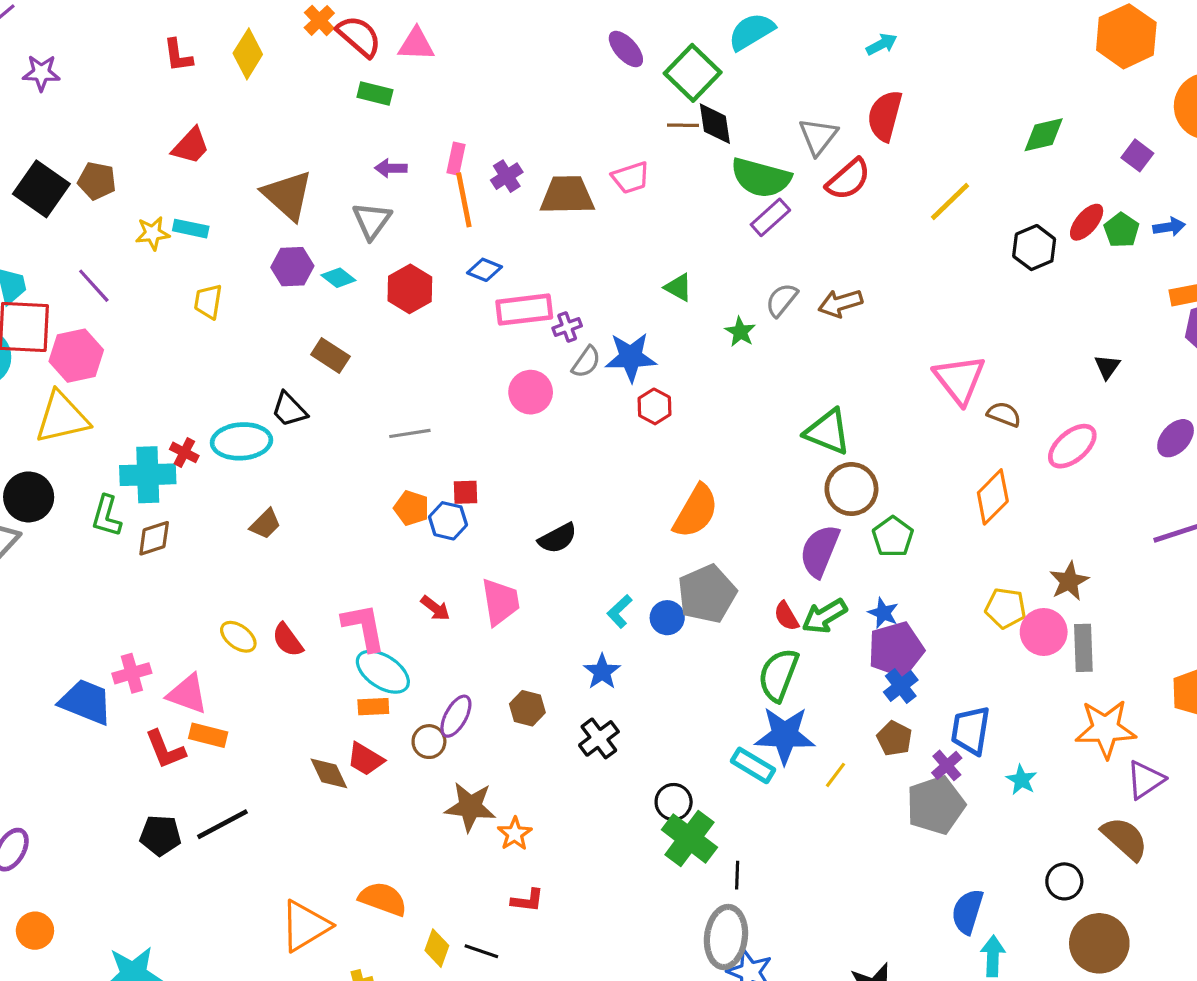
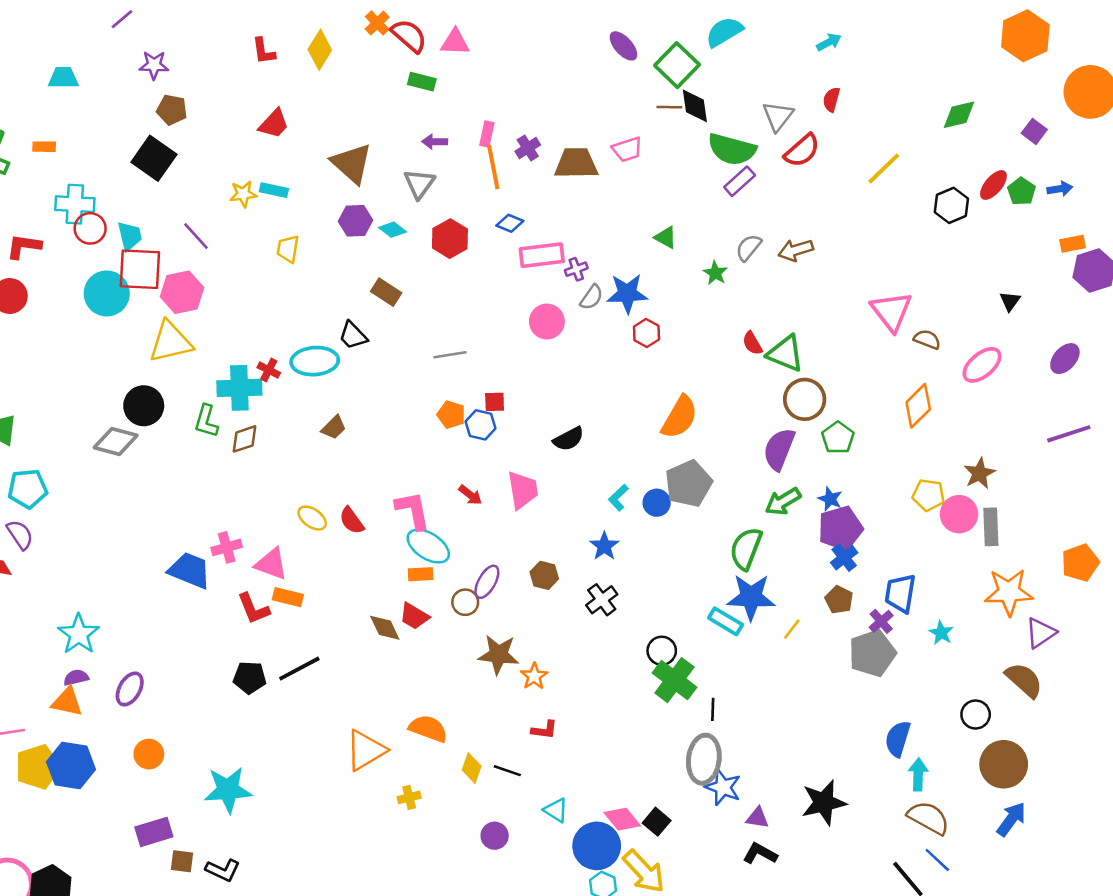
red semicircle: (885, 116) -> (831, 100), size x0.6
brown pentagon: (97, 181) -> (172, 110), moved
red semicircle: (786, 616) -> (752, 343), moved

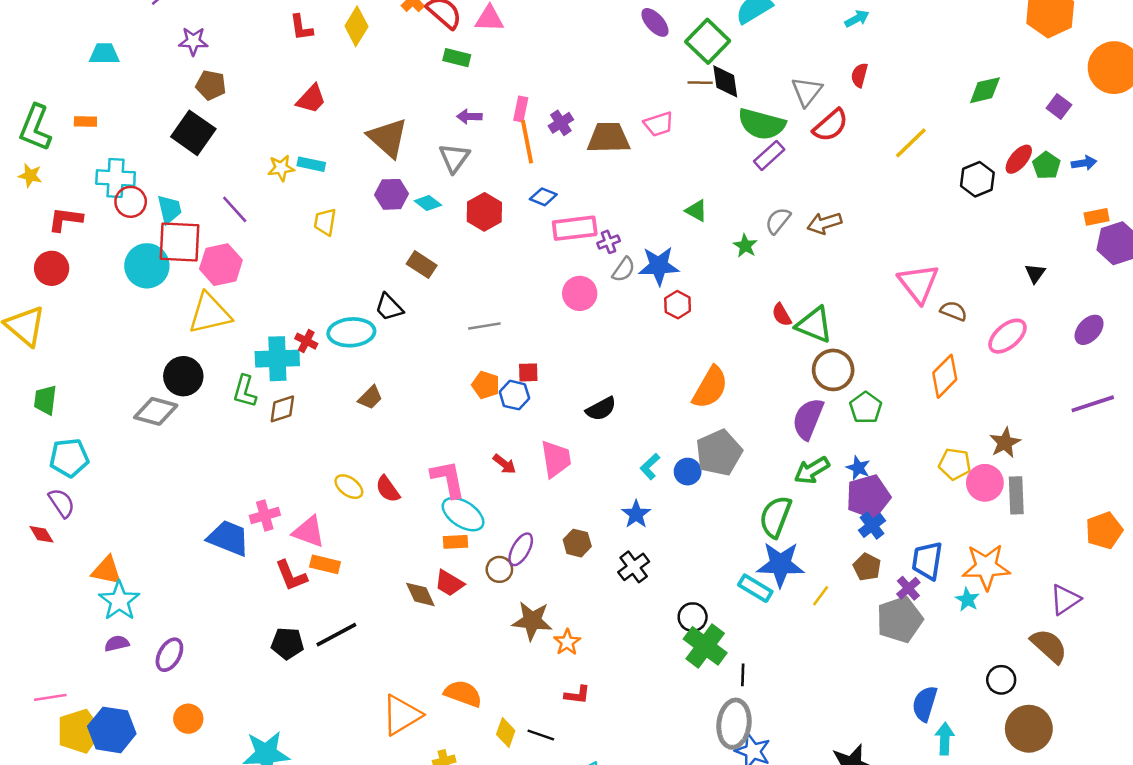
orange star: (1009, 592) -> (986, 567), moved
orange triangle: (67, 702) -> (107, 571), moved

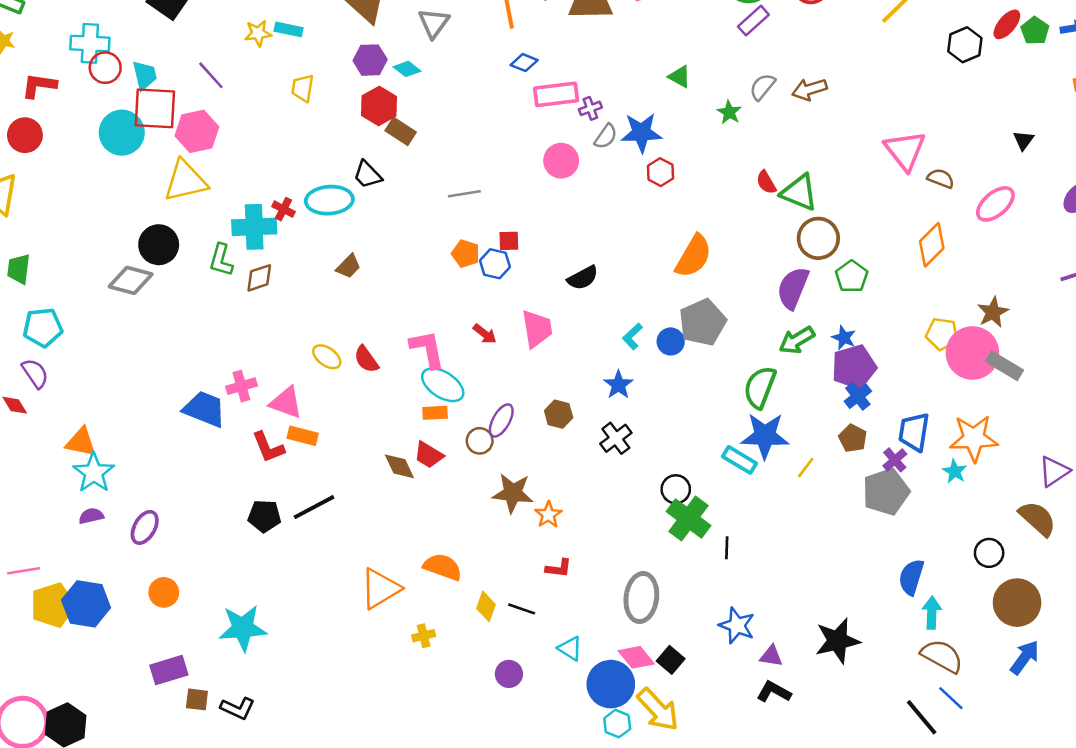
red hexagon: (484, 212) -> (379, 106), moved
pink circle: (985, 483) -> (973, 353), size x1.4
gray rectangle: (1016, 495) -> (1004, 366), turned -57
gray ellipse: (734, 724) -> (641, 597), moved

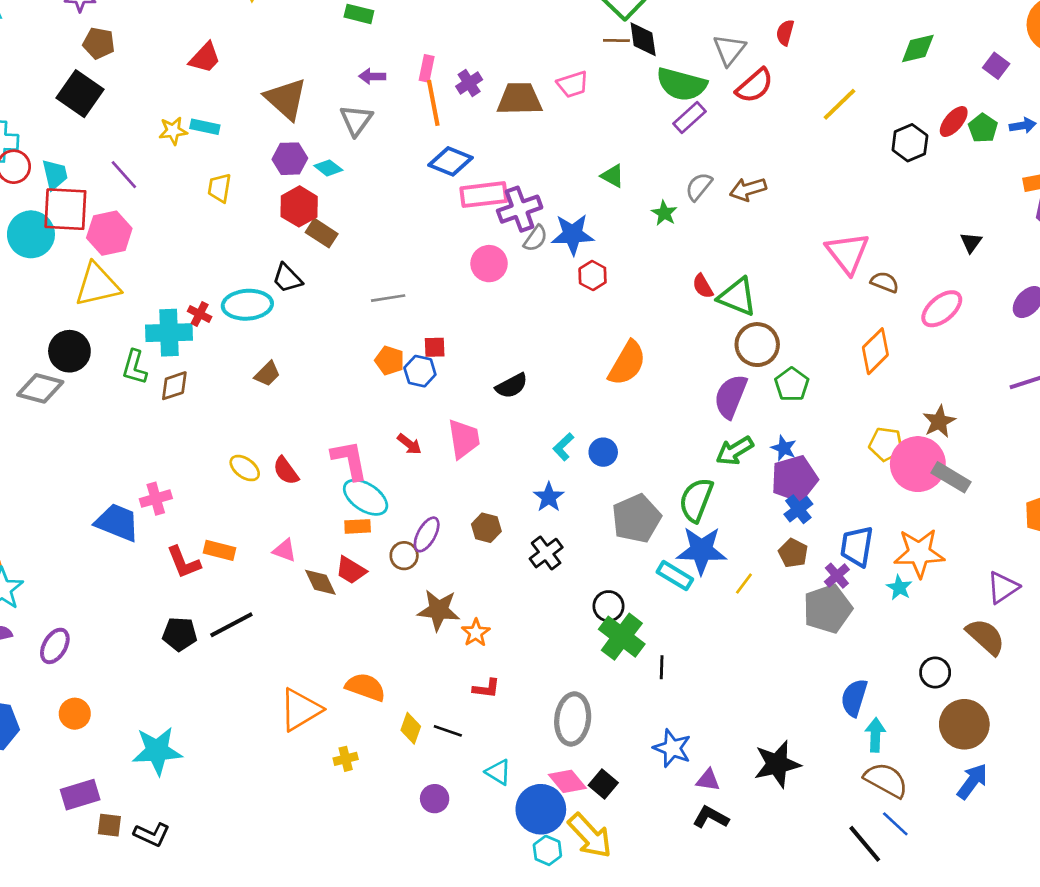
blue diamond: (524, 63) -> (451, 161), size x1.5
purple cross: (590, 108) -> (520, 209), size x1.8
gray pentagon: (702, 322) -> (636, 518), moved
pink triangle: (286, 403) -> (285, 550), moved, size x0.7

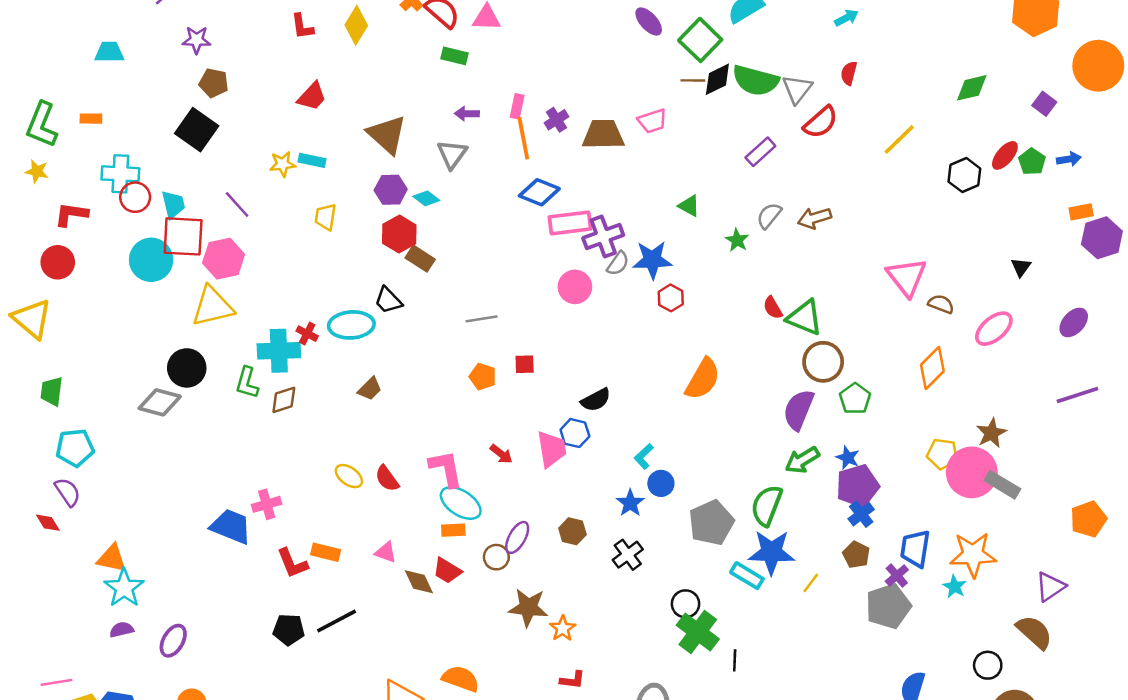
black diamond: (643, 39) -> (717, 79), turned 72
green semicircle: (682, 84) -> (756, 80), moved
blue hexagon: (420, 371) -> (575, 433), moved
blue circle: (603, 452) -> (661, 483), moved

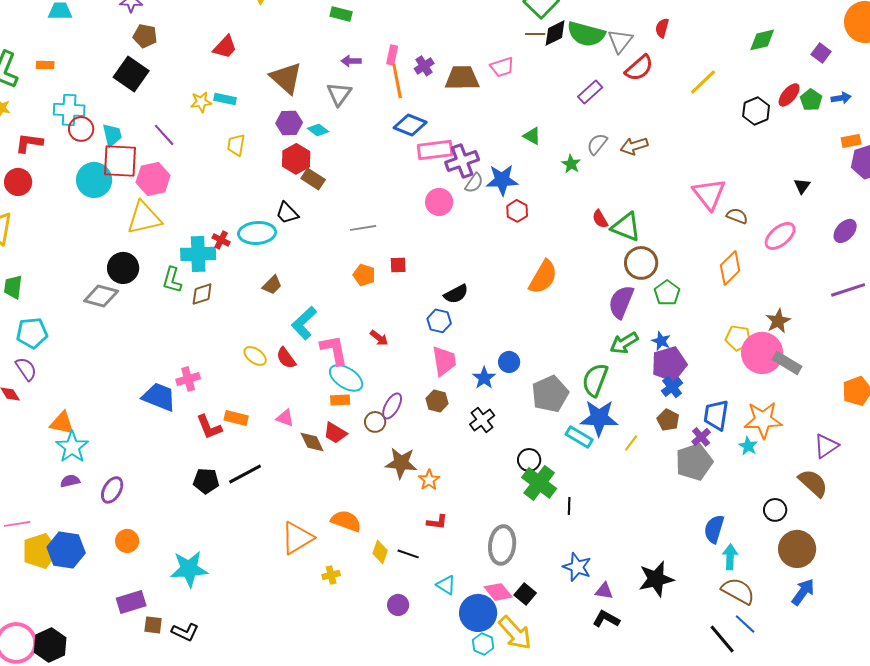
pink trapezoid: (552, 449) -> (444, 361), moved
cyan L-shape: (644, 456) -> (304, 323), moved, size x1.6

